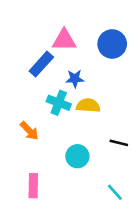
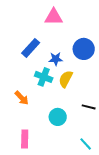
pink triangle: (64, 40) -> (54, 17), moved
blue circle: (112, 44) -> (84, 49), moved
yellow semicircle: (88, 105) -> (66, 79), turned -66

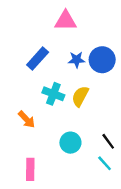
blue star: (56, 59) -> (77, 60), moved
black line: (89, 107) -> (108, 141), moved, turned 40
cyan line: (86, 144) -> (105, 163), moved

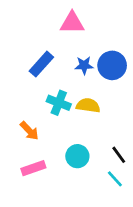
yellow semicircle: (80, 96) -> (88, 105), turned 70
pink rectangle: (30, 169) -> (33, 168), moved, turned 70

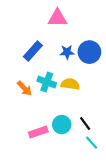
orange arrow: (29, 131) -> (24, 88), moved
black line: (119, 155) -> (85, 123), moved
pink rectangle: (33, 168) -> (38, 132), moved

